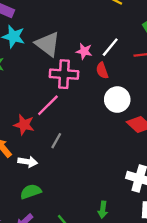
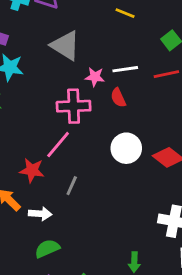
gray triangle: (48, 44) -> (65, 46), moved
white line: (110, 47) -> (125, 69), turned 48
white circle: (117, 100) -> (126, 148), moved

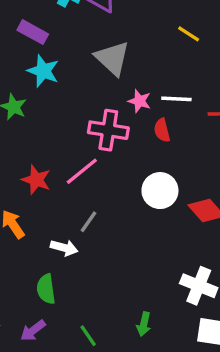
red star: (32, 170) -> (36, 180), moved
white arrow: (40, 214) -> (64, 248), moved
green semicircle: (47, 249) -> (46, 289), turned -85

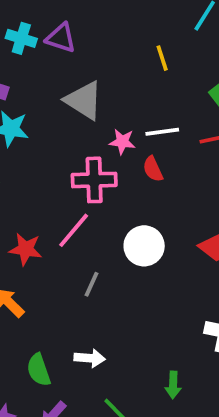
yellow line: (189, 34) -> (162, 58), turned 50
white circle: (160, 191) -> (144, 246), moved
white arrow: (64, 248) -> (90, 358), moved
green semicircle: (46, 289) -> (39, 370), moved

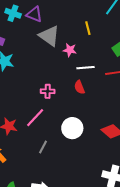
gray triangle: (84, 100) -> (49, 36), moved
pink star: (122, 142) -> (70, 50), moved
pink cross: (94, 180) -> (48, 91), size x0.6

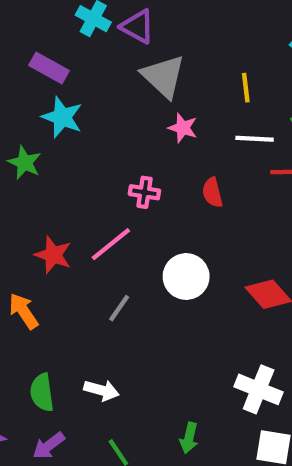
yellow line: (88, 28) -> (246, 88), moved
pink star: (70, 50) -> (183, 128), moved
white line: (86, 68) -> (255, 139), moved

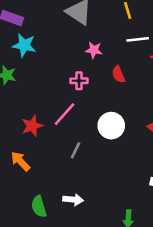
pink star: (183, 128) -> (94, 50), moved
red star: (53, 255) -> (32, 126), turned -30

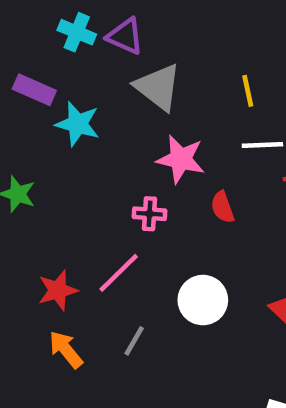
cyan star: (24, 45) -> (78, 124), moved
pink star: (94, 50) -> (181, 159), size x1.5
orange arrow: (20, 161) -> (66, 349), moved

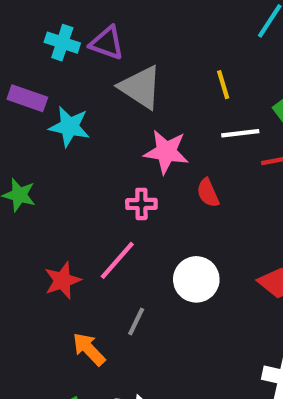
orange arrow: (66, 349) -> (89, 349), moved

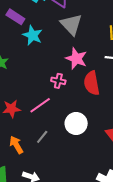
red semicircle: (208, 193) -> (92, 83), size x1.6

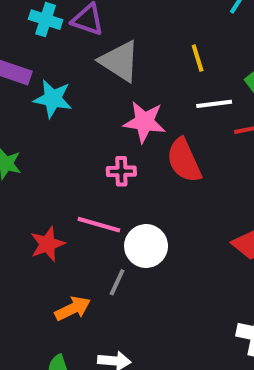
pink line: (40, 105) -> (99, 225), turned 65
white circle: (76, 123) -> (146, 246), moved
orange arrow: (16, 145) -> (73, 309), turned 108

